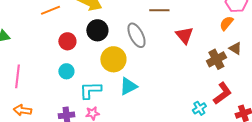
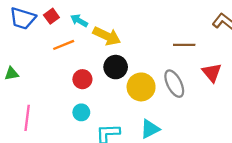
gray ellipse: (136, 35) -> (174, 84), moved
yellow circle: (113, 59) -> (141, 87), moved

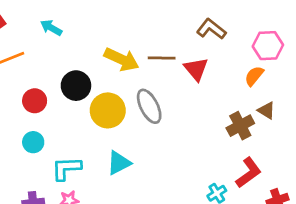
cyan arrow: (79, 21) -> (51, 28), moved
yellow arrow: (107, 36) -> (122, 59), moved
red triangle: (212, 73) -> (196, 69), moved

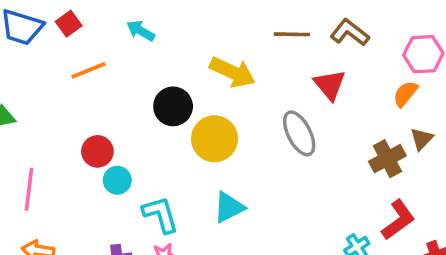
brown line: (162, 58) -> (292, 34), moved
red circle: (35, 101) -> (97, 151), moved
gray ellipse: (149, 106) -> (299, 133), moved
brown triangle: (267, 110) -> (422, 139), turned 42
cyan L-shape: (66, 168) -> (160, 214), turned 76

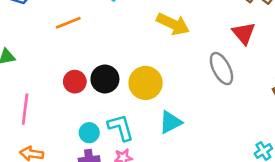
black circle: (173, 106) -> (105, 79), moved
yellow circle: (214, 139) -> (146, 83), moved
cyan circle: (117, 180) -> (89, 133), moved

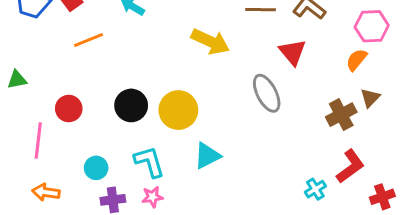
red circle: (75, 82) -> (69, 109), moved
cyan circle: (89, 133) -> (96, 168), moved

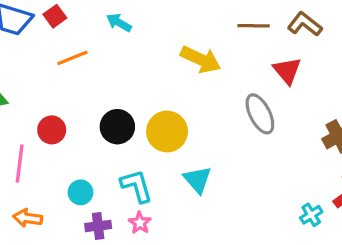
cyan triangle: (207, 156) -> (197, 180), turned -44
pink star: (152, 197) -> (140, 223), turned -30

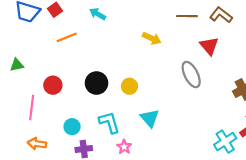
yellow arrow: (201, 59) -> (152, 38), size x0.7
yellow circle: (167, 132) -> (129, 86), size x0.6
cyan cross: (311, 215) -> (225, 142), size x1.5
pink star: (140, 223) -> (124, 147), moved

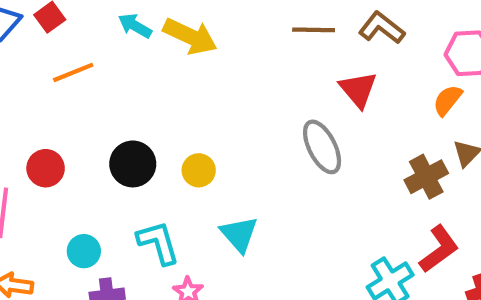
yellow arrow: (152, 38) -> (190, 36), moved, size x1.4

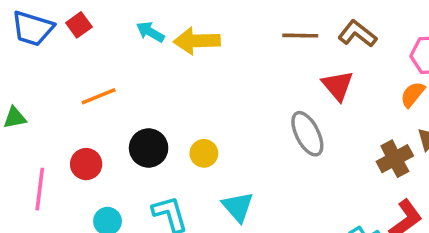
yellow arrow: (190, 36) -> (197, 41), turned 153
orange line: (73, 72) -> (99, 96), moved
red circle: (46, 168) -> (86, 164), moved

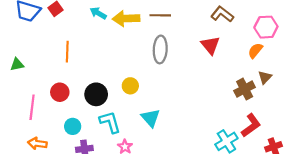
brown line: (300, 36) -> (160, 15), moved
orange line: (99, 96) -> (67, 52), turned -66
gray ellipse: (307, 134) -> (160, 49), moved, turned 30
black circle: (149, 148) -> (96, 94), moved

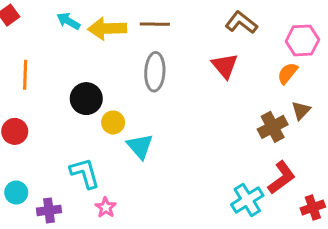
black circle: (96, 94) -> (86, 99), moved
cyan triangle: (151, 118) -> (140, 146), moved
cyan circle: (73, 126) -> (16, 193), moved

